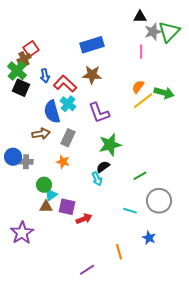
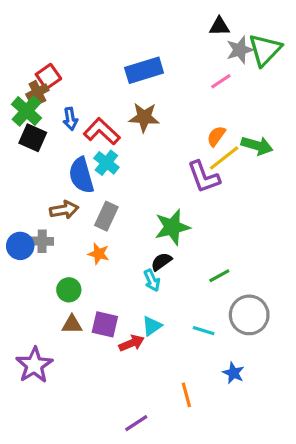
pink line: (141, 52) -> (221, 81), turned 56
purple L-shape: (99, 113) -> (204, 177), moved
gray cross: (26, 162) -> (42, 241), moved
cyan triangle: (51, 195) -> (152, 326), moved

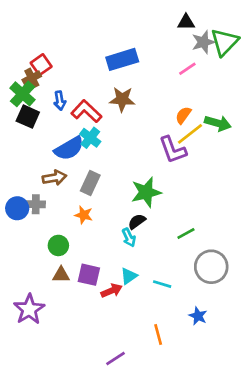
blue semicircle: (81, 175) -> (69, 148), turned -104
cyan line: (204, 331) -> (162, 284), moved

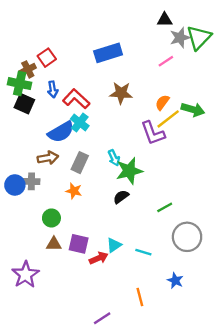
red square: (41, 65) -> (47, 58), moved
green cross: (22, 94) -> (20, 84), turned -30
brown star: (122, 99) -> (121, 93), moved
cyan arrow: (129, 237) -> (114, 158), moved

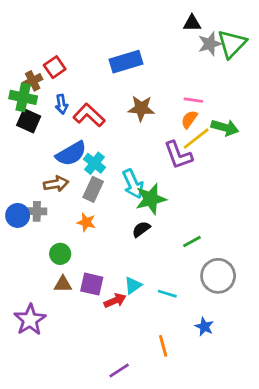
pink line: (166, 61) -> (193, 100), moved, turned 42
cyan cross: (80, 122) -> (94, 163), moved
cyan arrow: (114, 158) -> (133, 184), size x1.5

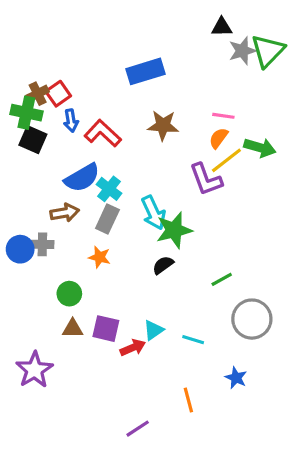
red square: (55, 67) -> (58, 94), moved

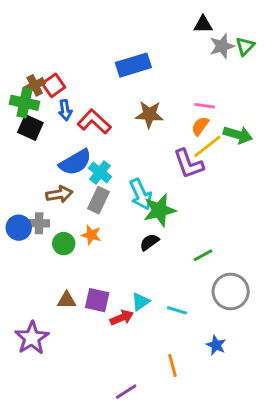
green triangle: (268, 51) -> (245, 46), size x0.6
green circle: (69, 294) -> (64, 244), moved

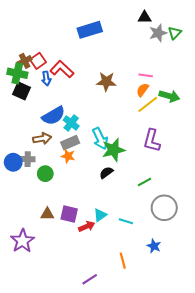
blue rectangle: (133, 65) -> (90, 30), moved
red L-shape: (94, 122) -> (62, 69), moved
purple L-shape: (189, 164) -> (152, 141), moved, turned 35
gray rectangle: (99, 200) -> (70, 143), turned 42
orange star: (91, 235) -> (68, 156), moved

